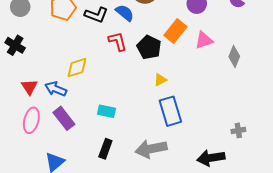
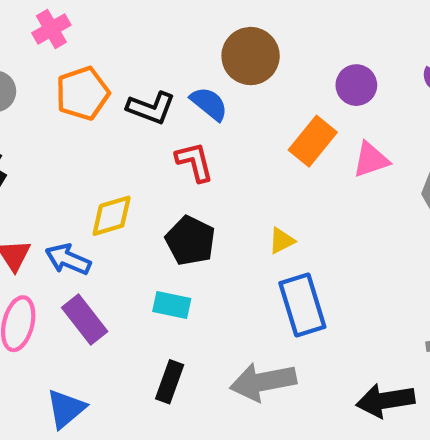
black pentagon: (149, 47) -> (190, 241), moved

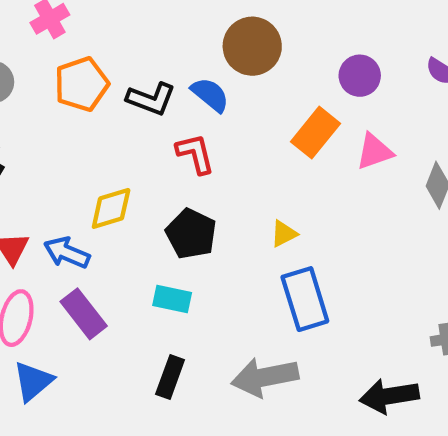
blue triangle: (66, 409) -> (33, 381), moved

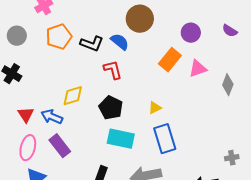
cyan rectangle: (172, 299) -> (121, 139), moved, size x1.5

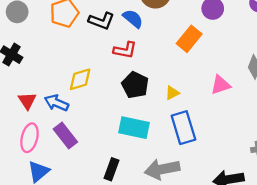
pink triangle: (198, 69) -> (221, 85), moved
red L-shape: (113, 70) -> (125, 50), turned 115
black pentagon: (111, 108) -> (135, 85), moved

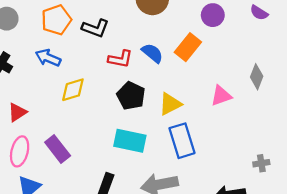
blue semicircle: (133, 19) -> (152, 53), moved
yellow triangle: (172, 93) -> (170, 104), size x1.5
red triangle: (27, 101) -> (17, 112), turned 30
blue arrow: (56, 103) -> (48, 58), moved

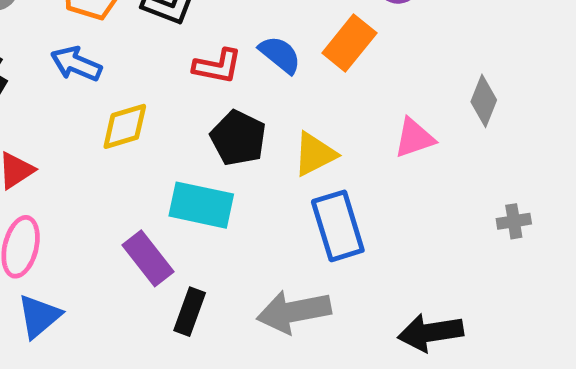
cyan rectangle: (130, 141) -> (201, 205), moved
purple rectangle: (58, 149) -> (148, 258), moved
gray cross: (261, 163) -> (514, 221), moved

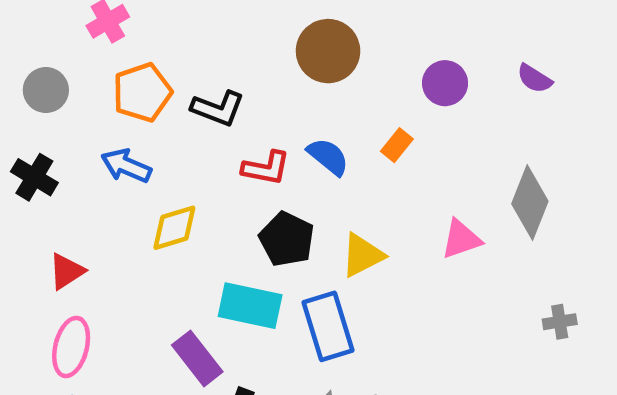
orange rectangle: (349, 43) -> (397, 145), size x0.6
gray diamond: (484, 101) -> (530, 202), size x1.4
blue rectangle: (338, 226) -> (328, 326), moved

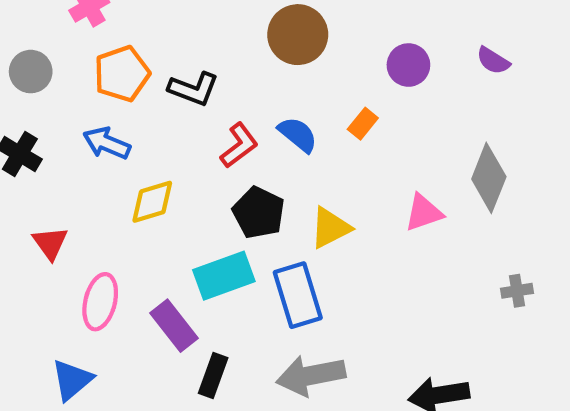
red L-shape: (266, 168) -> (239, 145), turned -48
red triangle: (67, 271) -> (50, 243), turned -33
cyan rectangle: (250, 306) -> (224, 276), turned -32
pink ellipse: (71, 347) -> (100, 302), moved

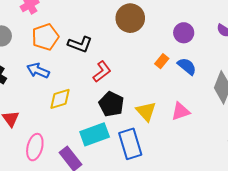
blue semicircle: (298, 134) -> (187, 66), moved
pink triangle: (424, 213) -> (181, 111), moved
yellow triangle: (330, 228) -> (146, 111), turned -45

